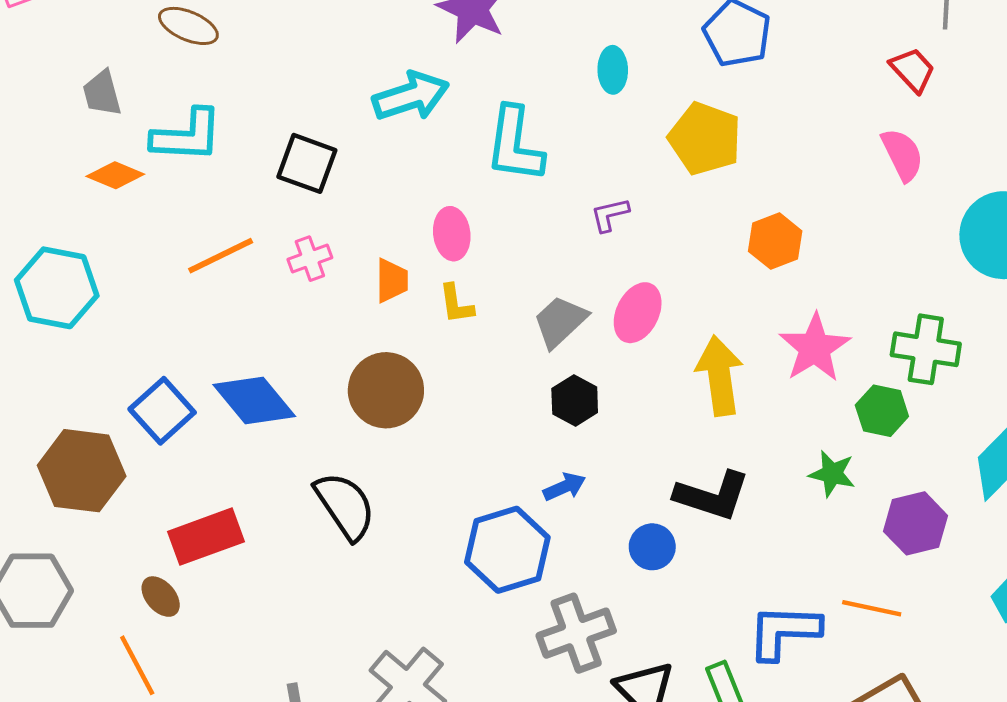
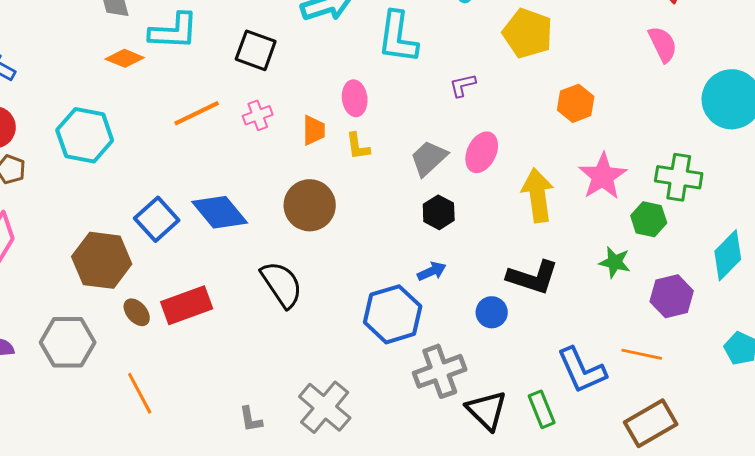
brown ellipse: (161, 597) -> (137, 312), moved
blue L-shape: (784, 632) -> (582, 370), turned -116

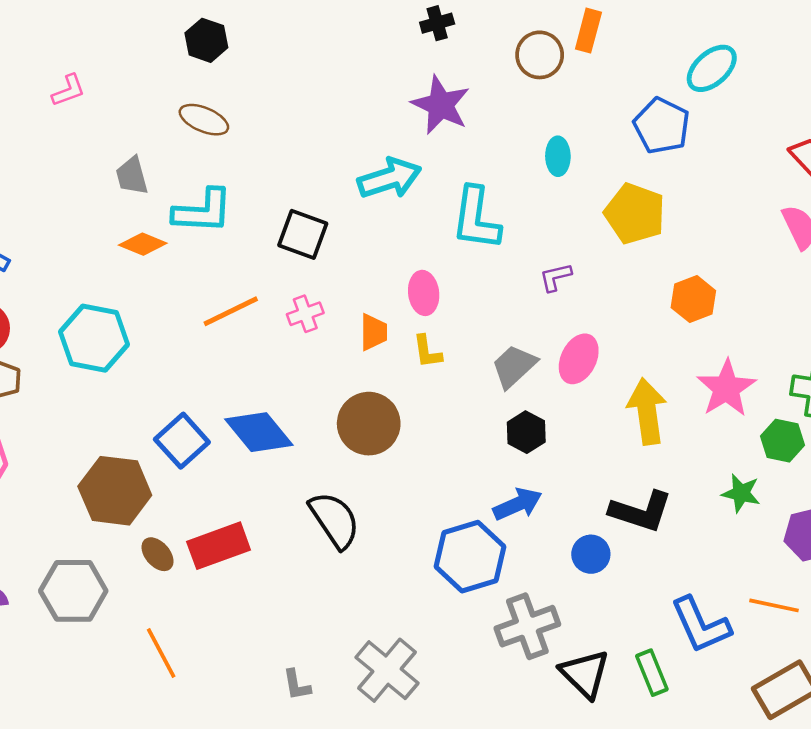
blue arrow: (432, 271) -> (518, 504), size x1.4

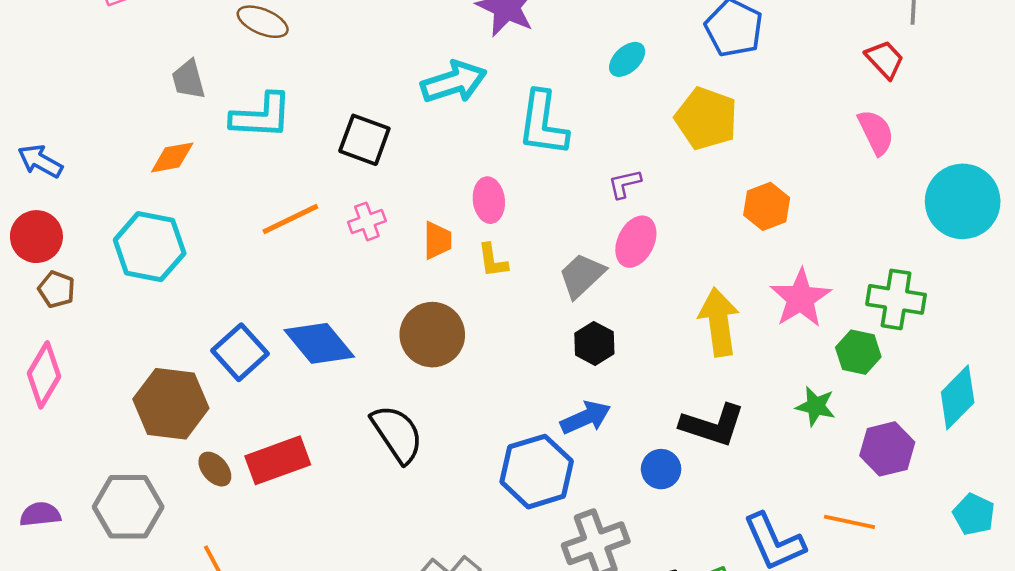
cyan ellipse: (558, 156) -> (627, 59), turned 48
orange diamond: (143, 244) -> (172, 157), moved, turned -33
pink ellipse: (579, 359) -> (636, 242), moved

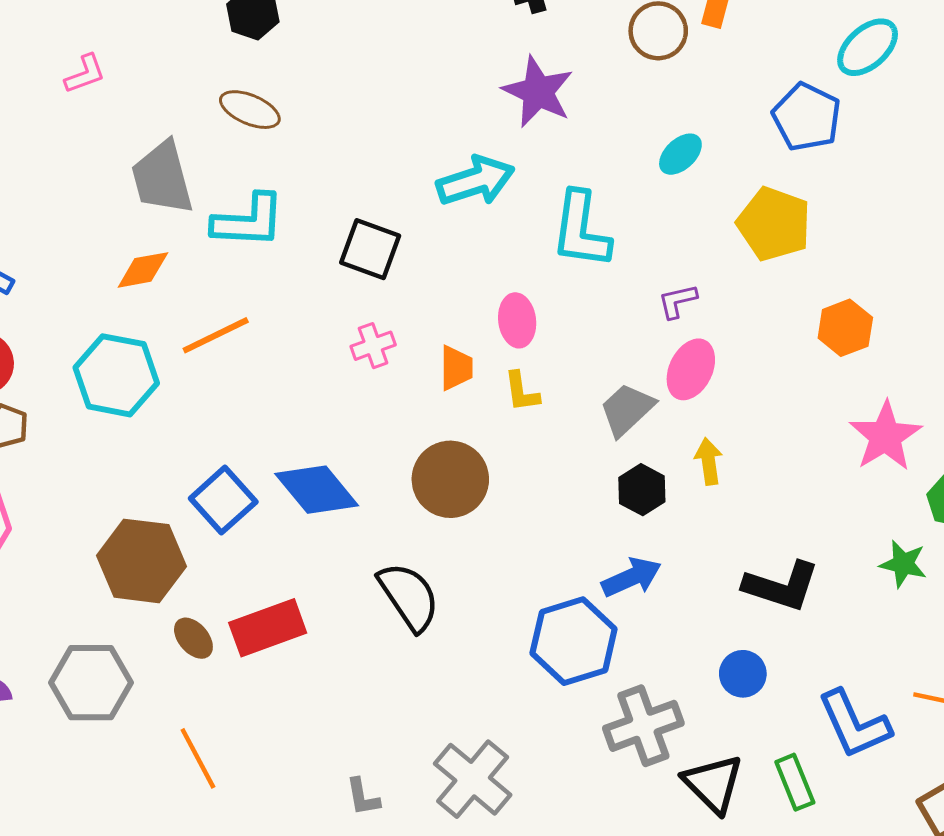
gray trapezoid: (188, 79) -> (162, 178), size x1.6
orange line: (290, 219) -> (216, 335), moved
yellow arrow: (719, 322) -> (709, 461), moved, size x0.6
blue circle: (661, 469) -> (743, 674), moved

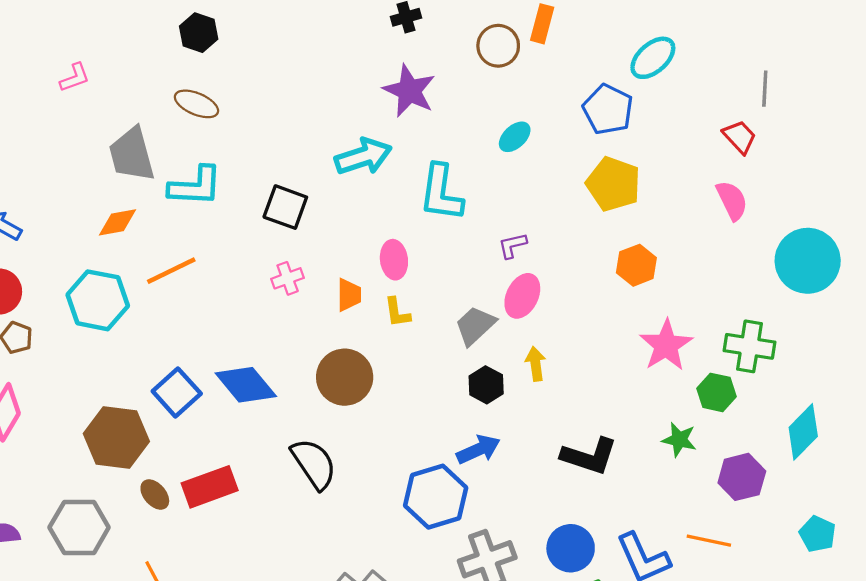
yellow pentagon: (774, 224) -> (613, 184), moved
blue circle: (743, 674) -> (571, 548), moved, size x1.4

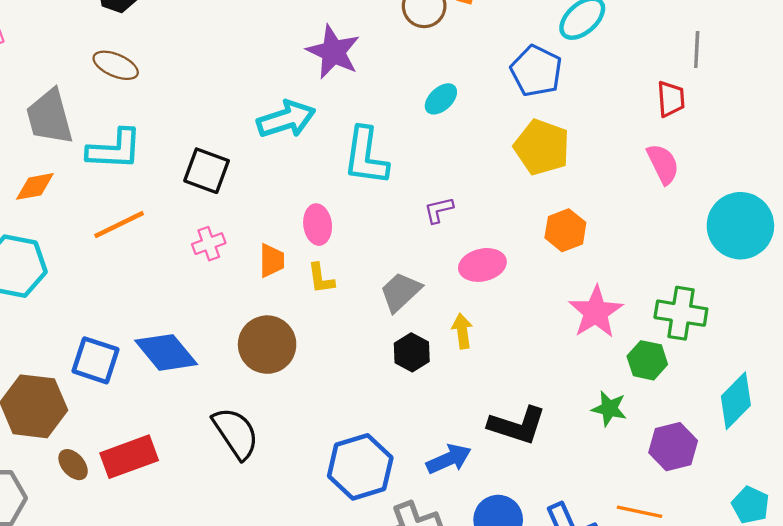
red trapezoid: (740, 137) -> (671, 99), turned 39
orange line: (171, 271) -> (119, 225), moved
pink ellipse: (522, 296) -> (482, 265), moved, turned 51
blue square: (177, 392) -> (95, 360), turned -30
blue arrow: (478, 450) -> (449, 459), moved

